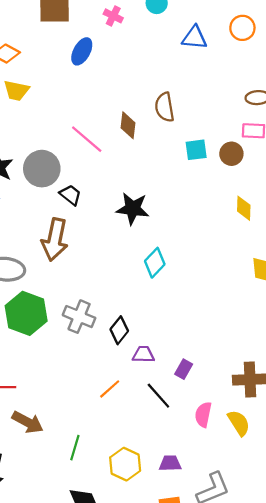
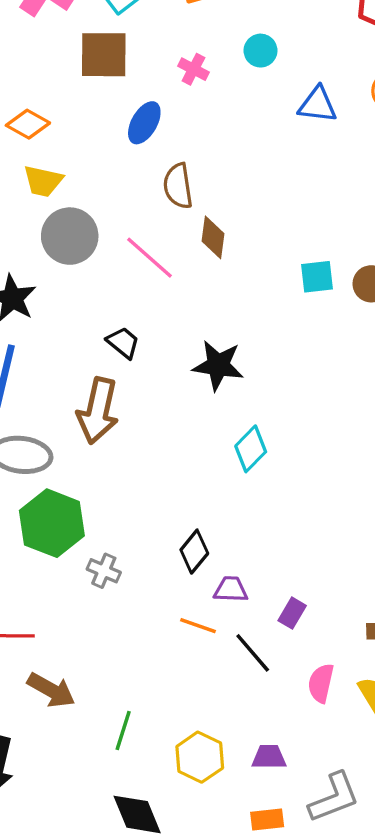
brown semicircle: (165, 107) -> (178, 186), moved
gray circle: (42, 169) -> (70, 236), moved
gray cross: (79, 317) -> (104, 571), moved, size x0.7
orange line: (110, 389) -> (198, 626), moved, turned 60

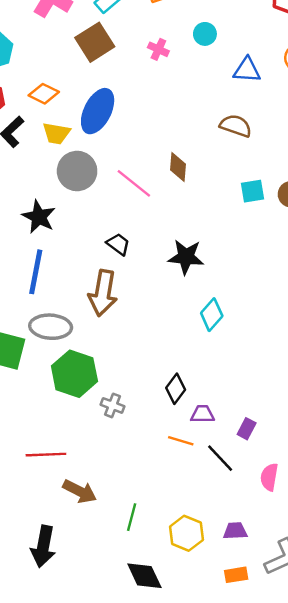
brown square: (104, 55) -> (95, 42), turned -30
blue ellipse: (144, 123) -> (98, 111), moved, size x1.5
brown semicircle: (178, 186) -> (236, 126), moved, turned 120

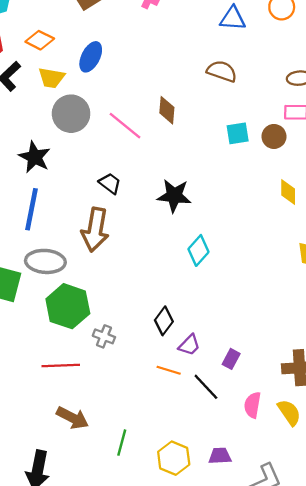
blue ellipse: (98, 111) -> (91, 57), size x0.7
purple trapezoid: (203, 414) -> (189, 345), turned 135
red line: (46, 455) -> (61, 366), moved

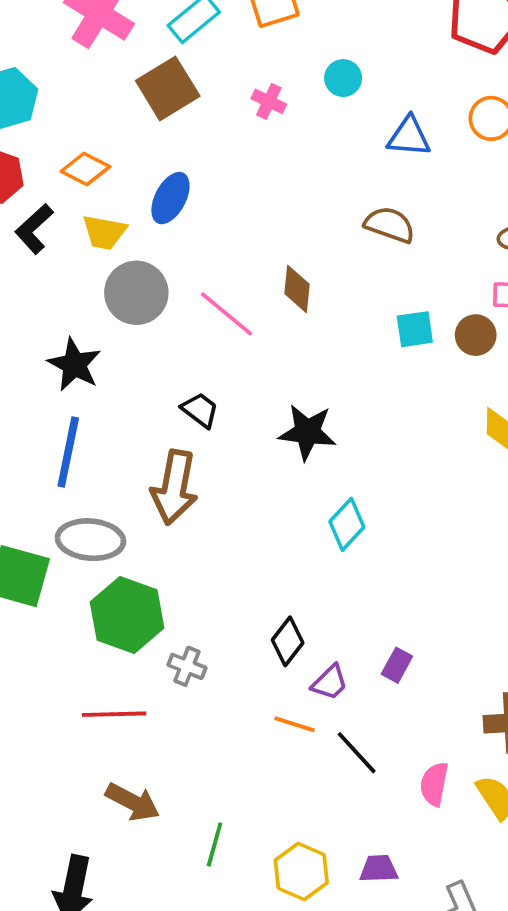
purple rectangle: (231, 359) -> (397, 665), moved

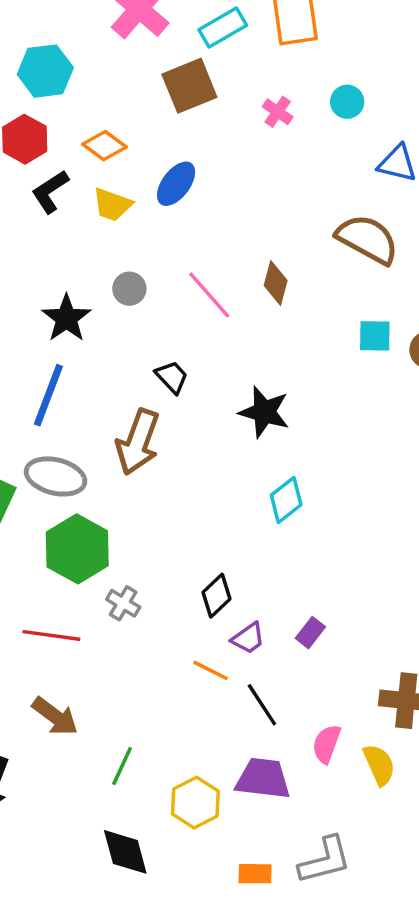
brown semicircle: (390, 225) -> (367, 239), size x1.4
gray circle: (136, 293) -> (129, 289), moved, size x0.6
purple trapezoid: (379, 869) -> (263, 779), moved, size x1.6

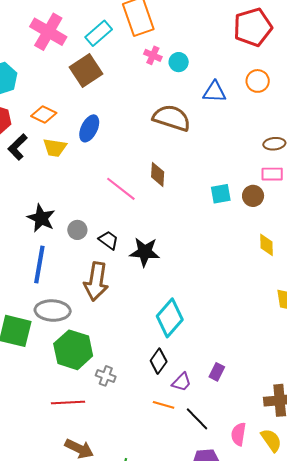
pink cross: (278, 112) -> (153, 55), moved
brown semicircle: (367, 239) -> (172, 118), moved
gray circle: (129, 289) -> (77, 230), moved
black star: (264, 412) -> (145, 252), moved
cyan diamond: (286, 500) -> (170, 318), moved, size x1.4

